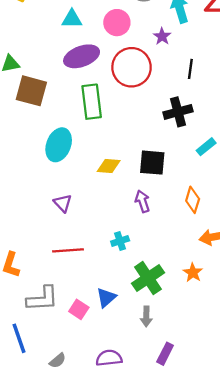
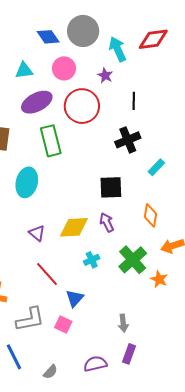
yellow diamond: (109, 166) -> (74, 227), moved, size x1.4
red line: (68, 250) -> (47, 274), turned 60
green cross: (148, 278) -> (133, 260), moved
blue triangle: (106, 298) -> (75, 298), moved
purple rectangle: (165, 354) -> (129, 354), moved

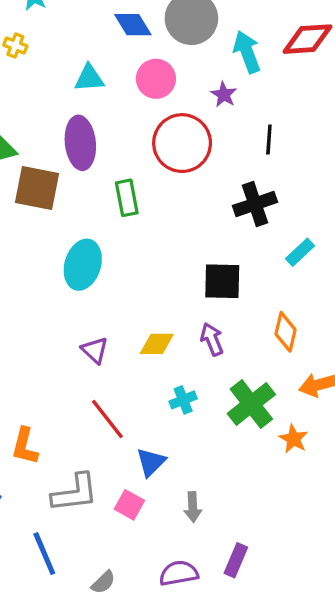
purple ellipse: (37, 102) -> (80, 143), moved, turned -72
green rectangle: (51, 141) -> (127, 198), size x0.7
yellow diamond: (74, 227) -> (157, 344), size x0.7
gray arrow: (123, 323) -> (193, 507), moved

